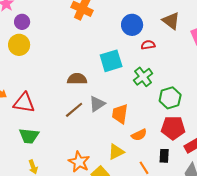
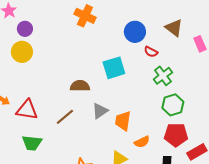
red semicircle: (148, 45) -> (151, 52), turned -144
green cross: (143, 77) -> (163, 76), moved
brown line: (74, 110) -> (65, 117), moved

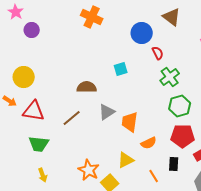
brown triangle: (174, 28) -> (172, 17), moved
yellow circle: (22, 52) -> (24, 77), moved
red semicircle: (151, 52) -> (158, 53), turned -144
cyan square: (114, 68) -> (121, 69), size x0.6

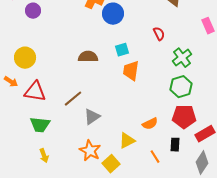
blue circle: (142, 33) -> (113, 14), moved
green cross: (170, 77) -> (182, 58), moved
brown semicircle: (87, 87) -> (88, 57), moved
gray triangle: (107, 112) -> (92, 117), moved
orange trapezoid: (130, 122) -> (131, 71), moved

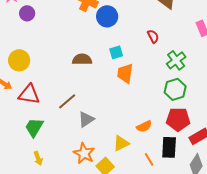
green trapezoid: (40, 125) -> (34, 127), turned 115
black rectangle: (175, 145) -> (169, 147), size x1.5

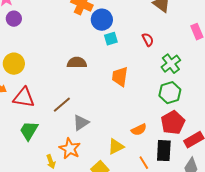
purple circle: (27, 13) -> (14, 19), moved
cyan square: (116, 52) -> (111, 39), moved
red pentagon: (178, 119) -> (173, 123), turned -30
orange star: (84, 153) -> (70, 149), moved
yellow arrow: (38, 158) -> (51, 162), moved

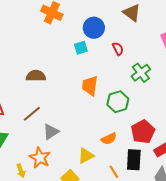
blue circle: (102, 20) -> (94, 28), moved
brown semicircle: (77, 63) -> (36, 76), moved
green hexagon: (170, 93) -> (118, 102), moved

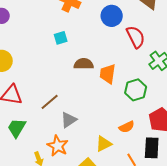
cyan square: (81, 48) -> (61, 38), moved
red semicircle: (118, 49) -> (136, 37), size x1.6
brown semicircle: (36, 76) -> (84, 64), moved

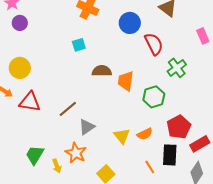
green trapezoid: (17, 128) -> (35, 155), moved
yellow triangle: (104, 144) -> (122, 136), moved, turned -42

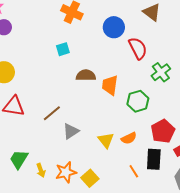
orange star: (76, 153) -> (66, 172), moved, turned 30

